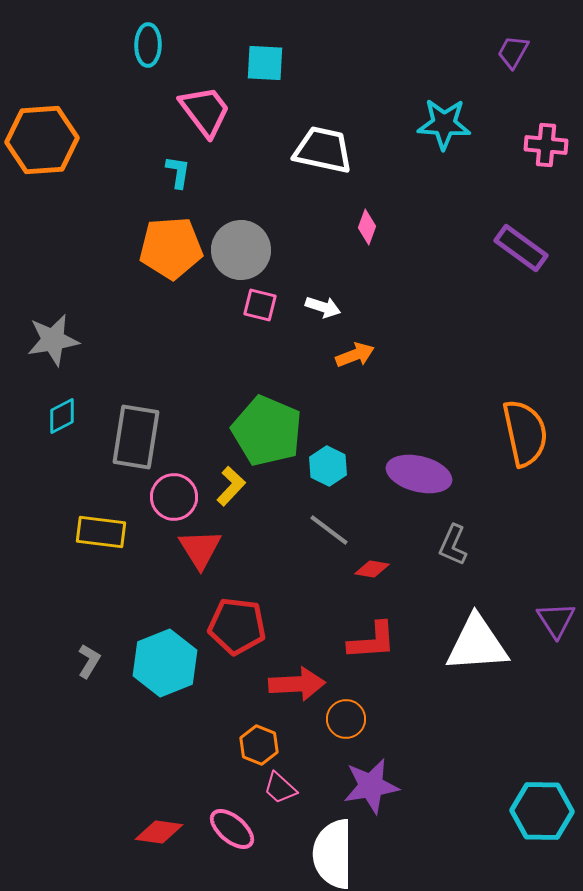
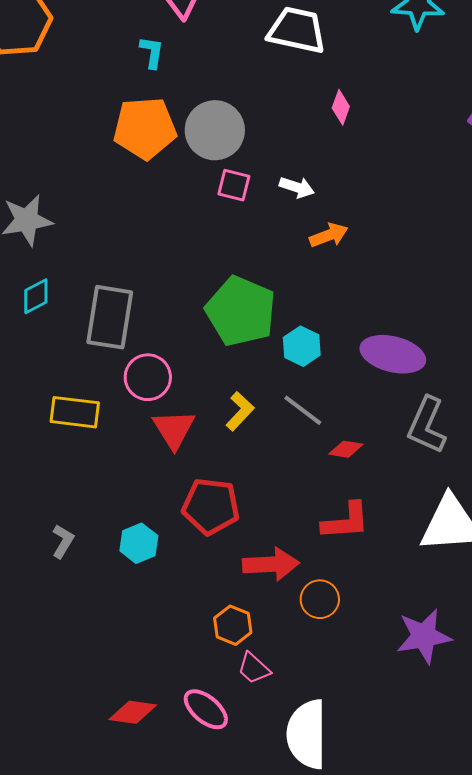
yellow L-shape: (231, 486) -> (240, 411), moved
gray L-shape: (453, 545) -> (427, 425), size x1.4
cyan hexagon: (165, 663) -> (139, 543), size x0.6
purple star: (371, 786) -> (424, 636), moved

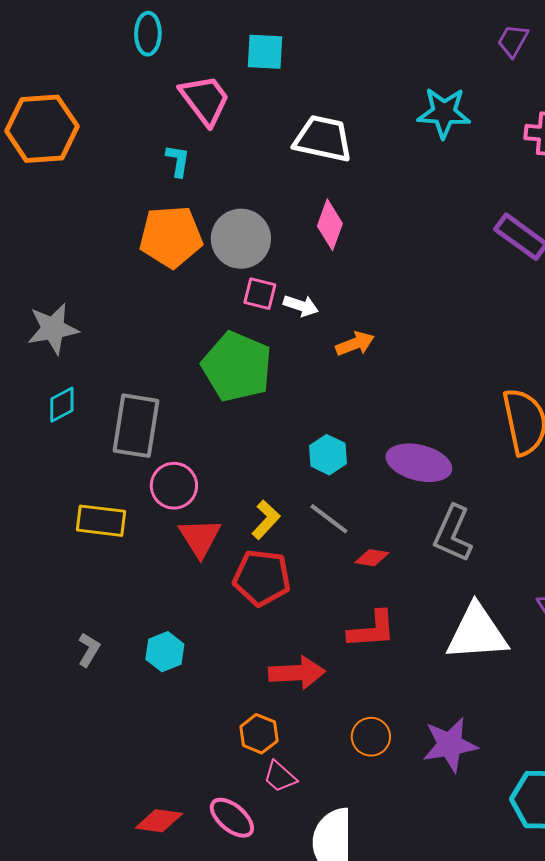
pink diamond: (341, 107) -> (330, 225), moved, size x1.4
white arrow: (297, 187) -> (301, 306), moved
green pentagon: (241, 311) -> (237, 367), moved
red pentagon: (211, 506) -> (262, 578), moved
orange circle: (320, 599) -> (371, 737), moved

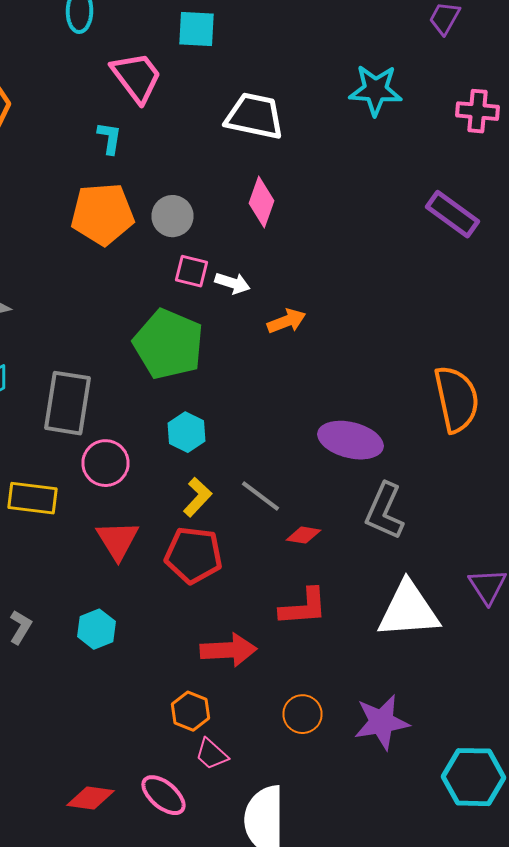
gray circle: (241, 239) -> (172, 216), size x0.7
cyan hexagon: (328, 455) -> (186, 432), moved
red triangle: (200, 538) -> (118, 540), moved

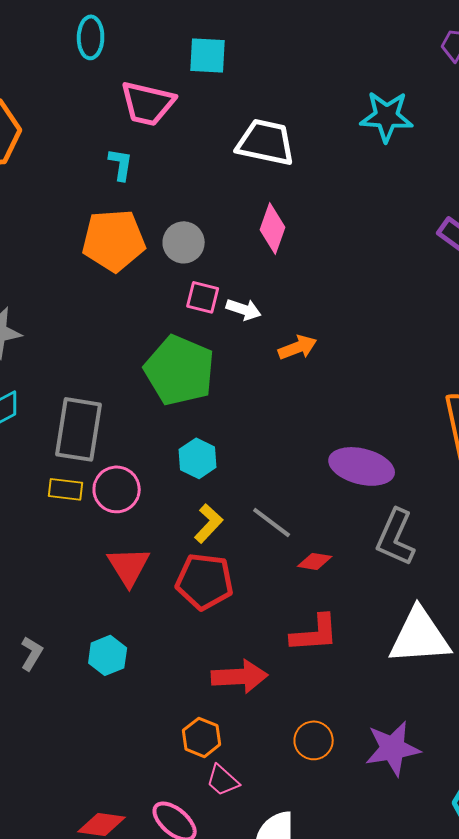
pink trapezoid: (136, 77) -> (148, 103), turned 140
yellow rectangle: (32, 498) -> (66, 489), moved, size x0.7

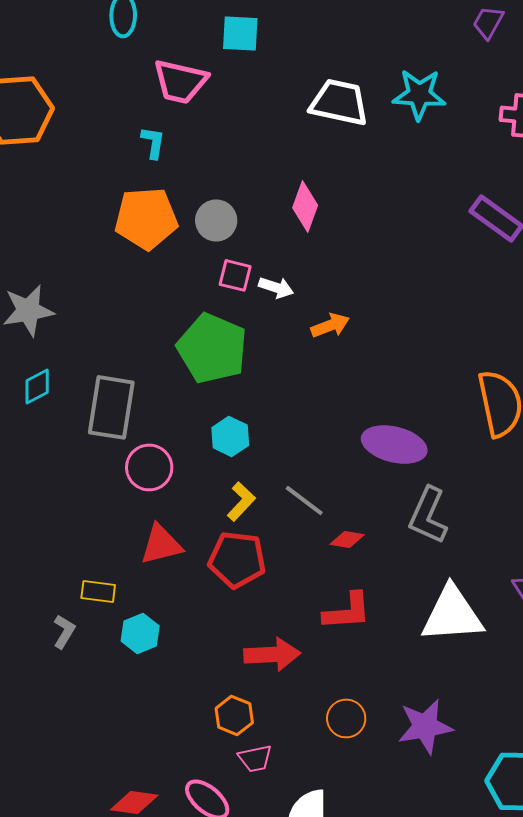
white trapezoid: (266, 142) -> (339, 102), moved
yellow rectangle: (66, 489) -> (98, 591), moved
red triangle: (129, 566) -> (161, 544), turned 48
pink trapezoid: (223, 780) -> (255, 758), turned -54

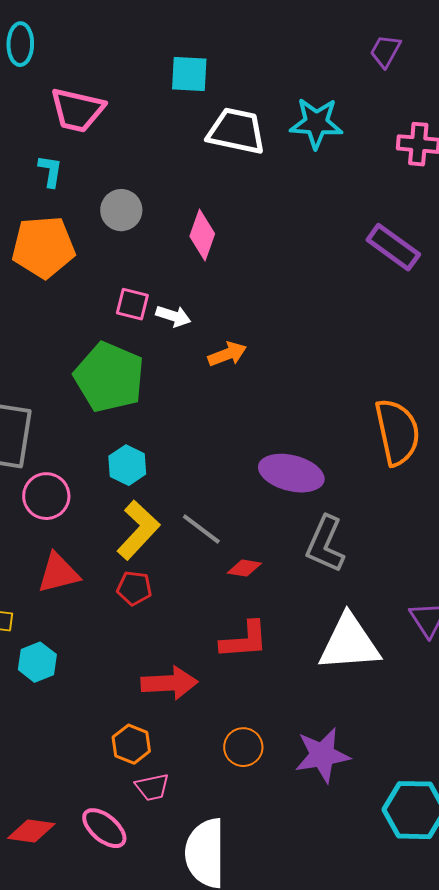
cyan square: (240, 33) -> (189, 74), moved
gray circle: (216, 220) -> (121, 210), moved
yellow L-shape: (241, 501) -> (138, 530), size x1.5
red pentagon: (237, 559) -> (134, 588), size x0.6

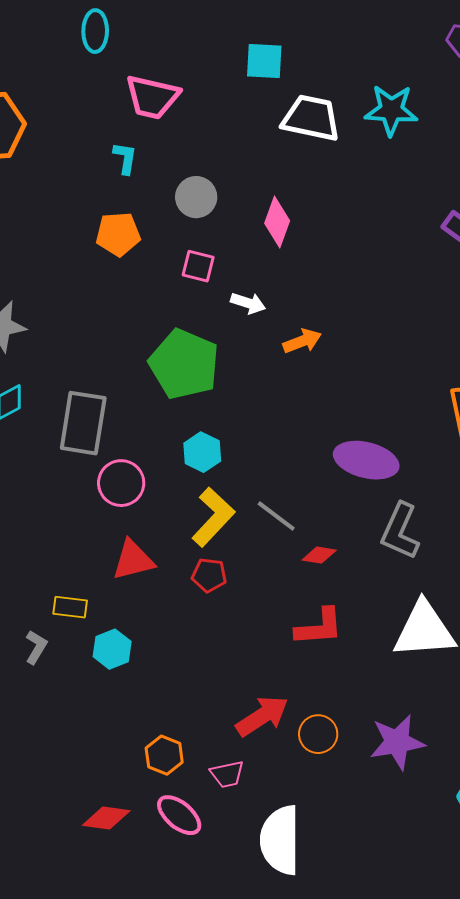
orange pentagon: (43, 247) -> (118, 234), size x0.7
pink square: (132, 304) -> (198, 266), moved
red arrow: (169, 683) -> (262, 716), moved, turned -30
orange hexagon: (131, 744) -> (164, 755), moved

